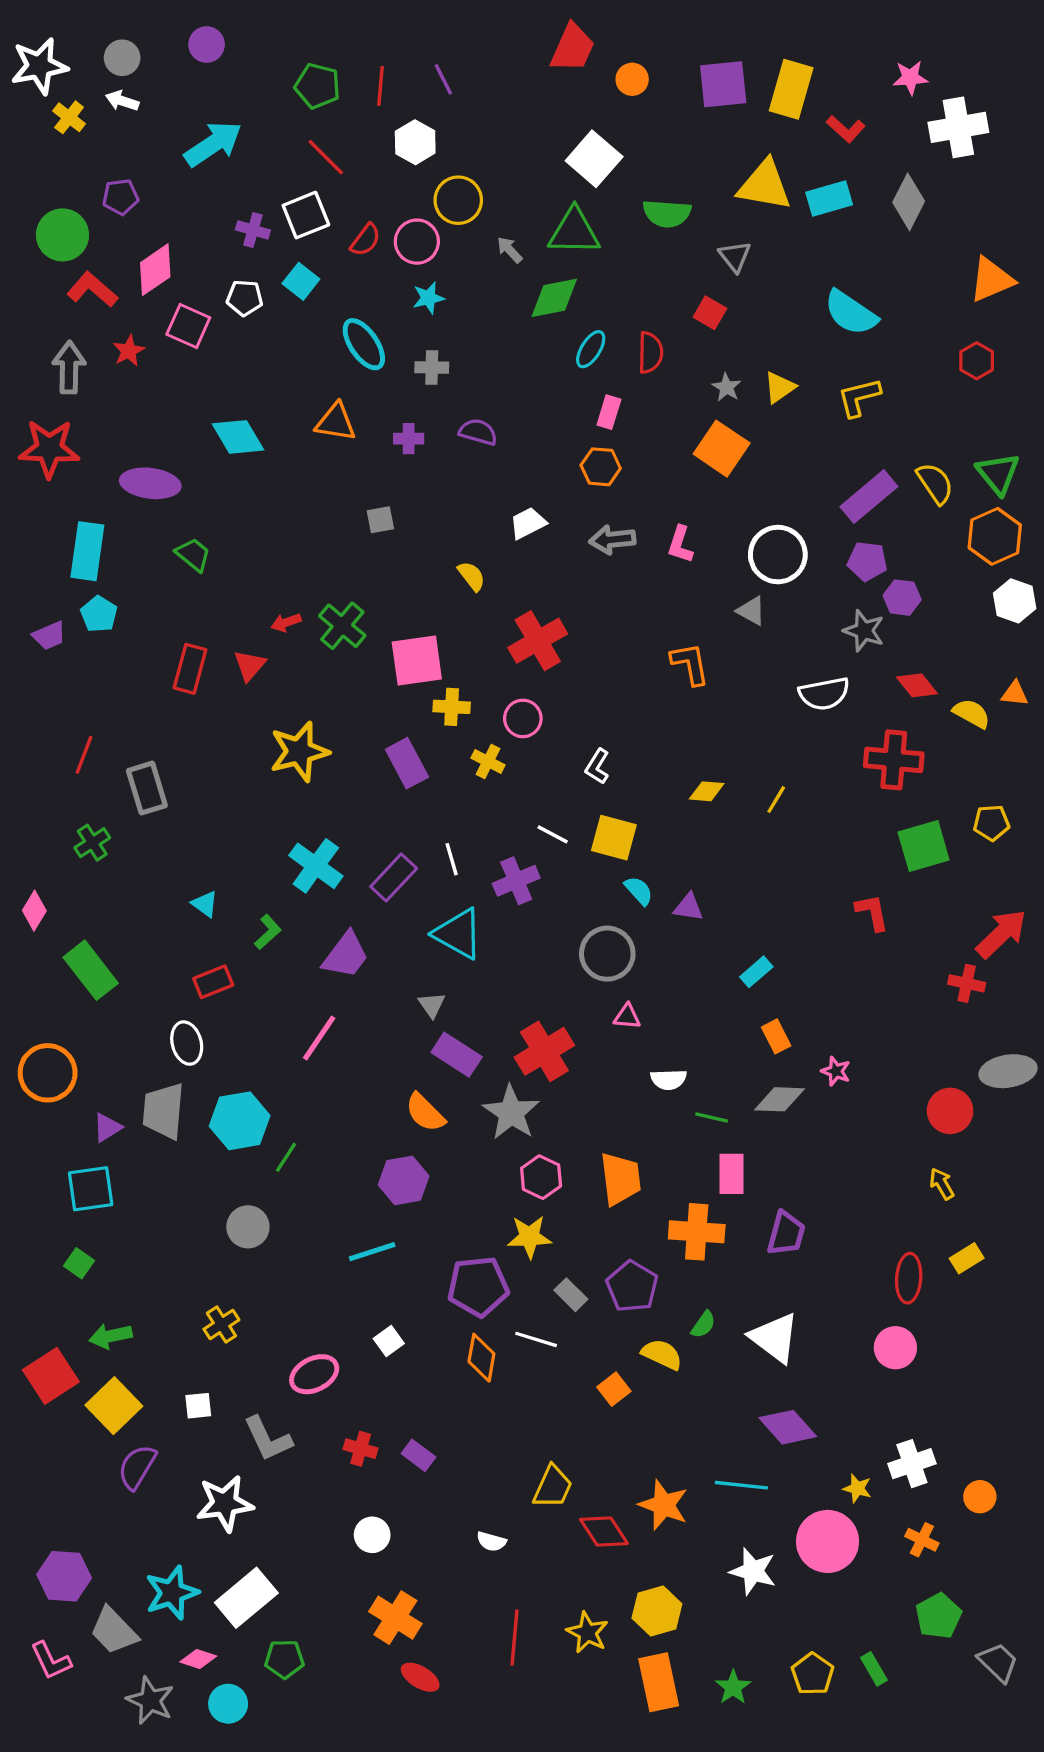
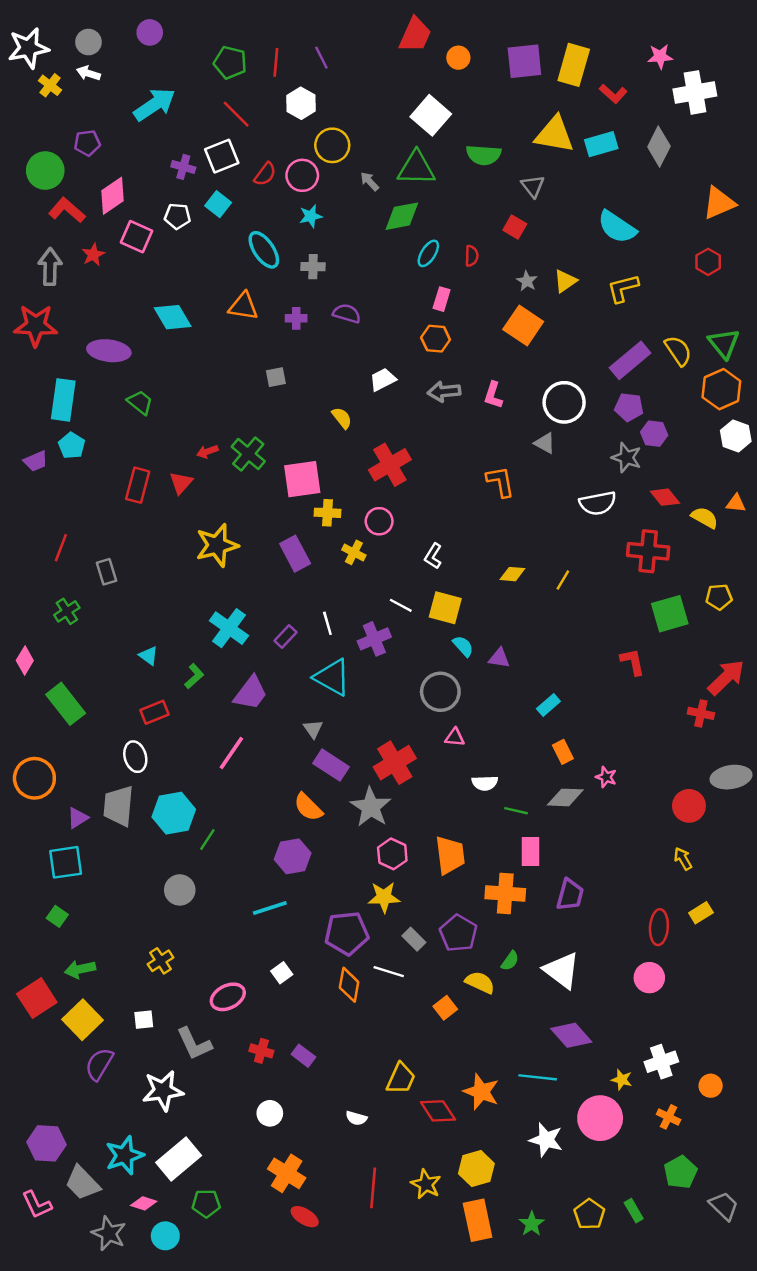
red semicircle: (650, 353) -> (472, 256), size x0.7
gray rectangle: (147, 788) -> (106, 572), size x0.7
purple rectangle: (394, 877) -> (285, 637), size x0.7

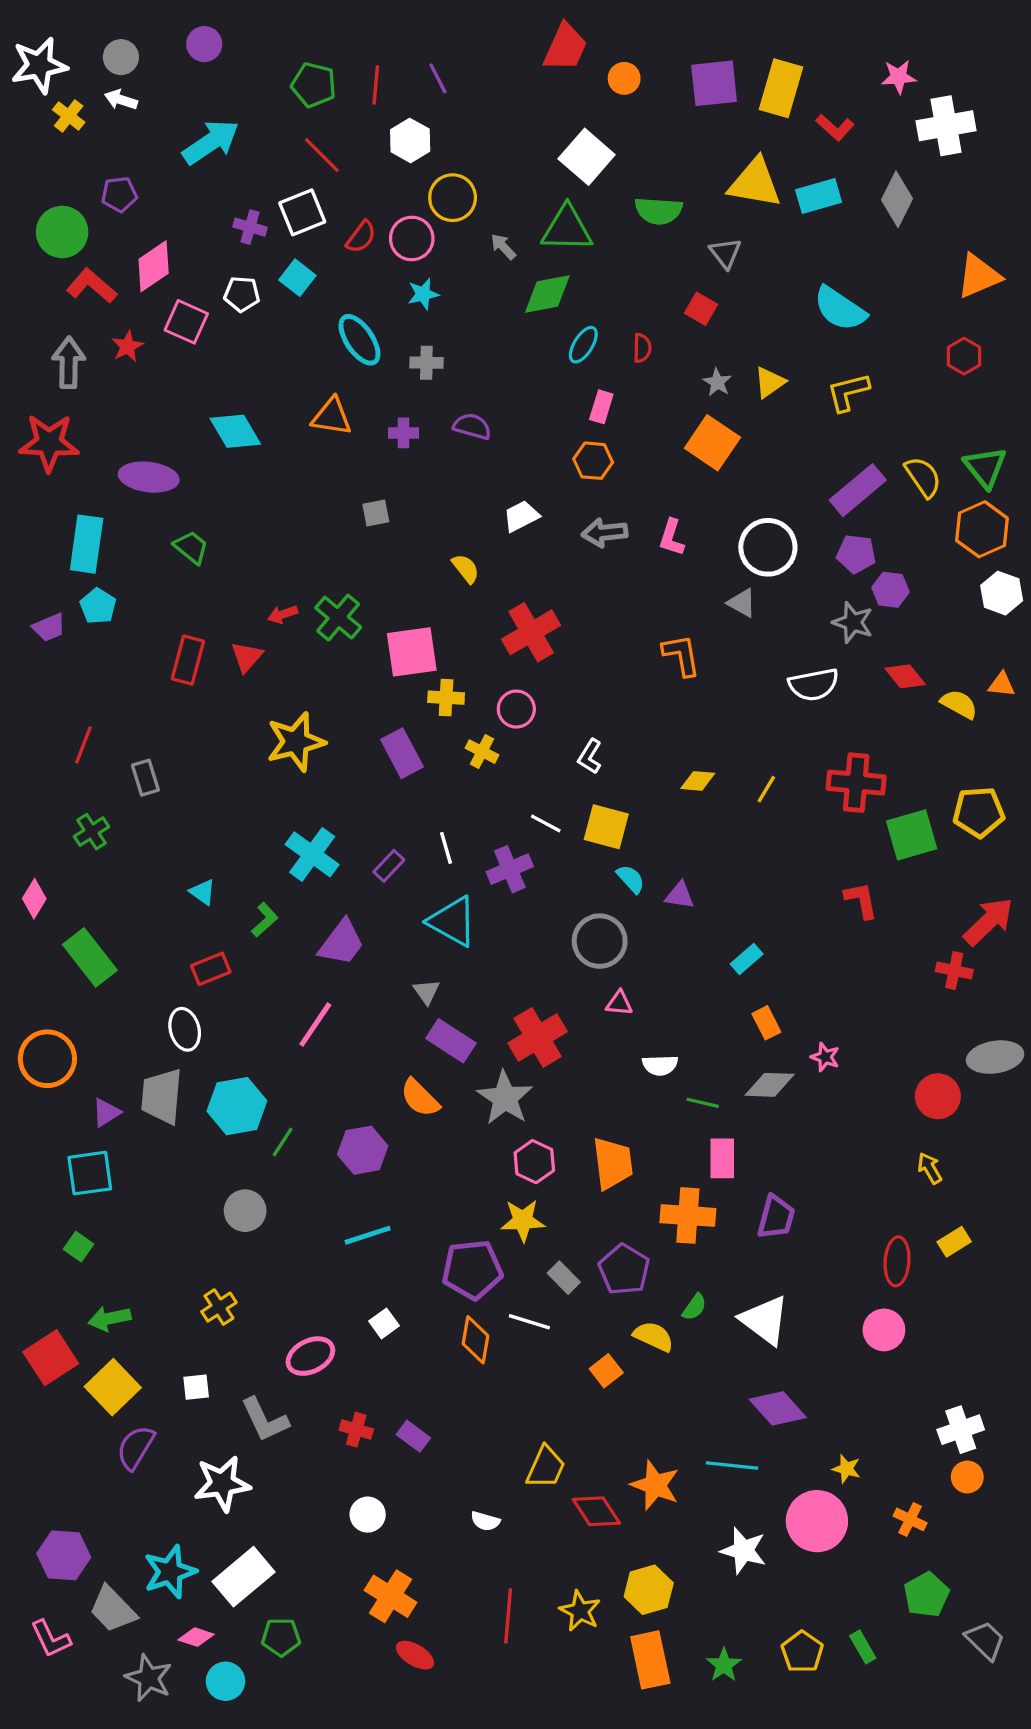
red cross: (648, 551) -> (856, 783), moved
yellow pentagon: (719, 597) -> (979, 812), size x1.4
purple hexagon: (293, 856) -> (363, 1150), moved
white cross: (661, 1062) -> (961, 1430), moved

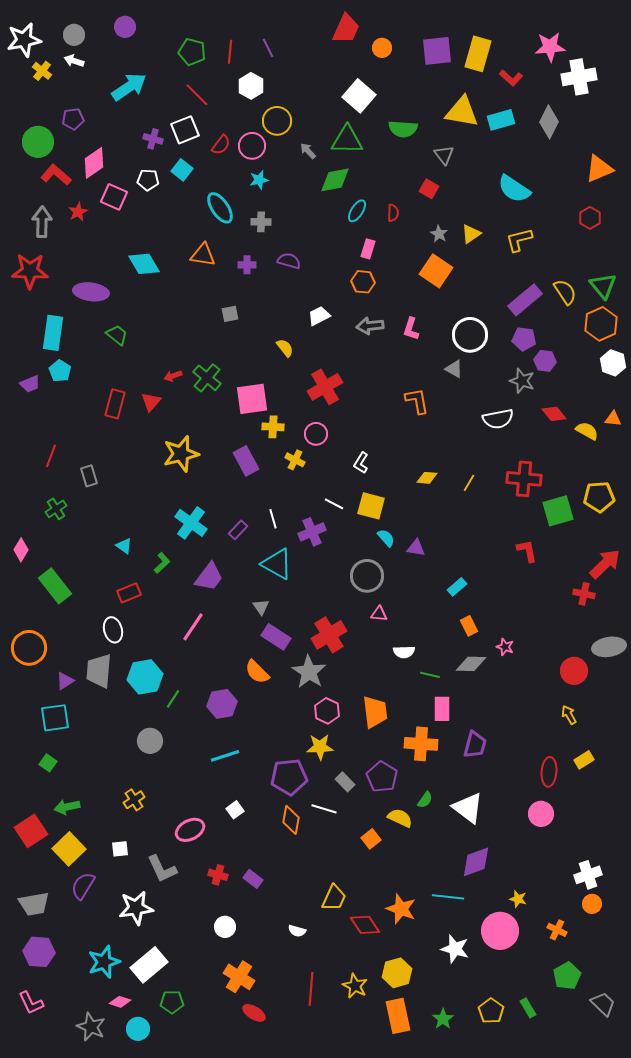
pink star: (899, 77) -> (550, 47), size x1.4
purple diamond: (778, 1408) -> (476, 862), turned -68
gray trapezoid: (113, 1609) -> (34, 904), moved, turned -56

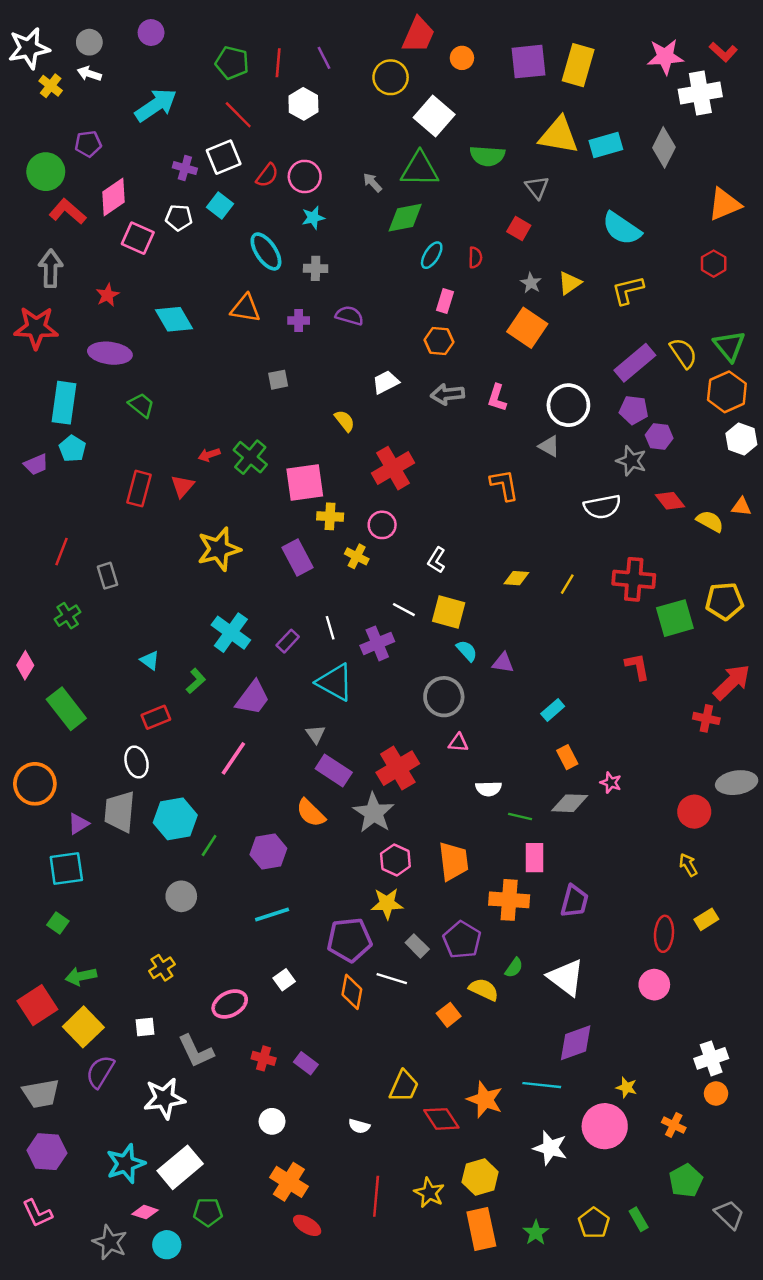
red L-shape: (511, 78) -> (723, 52), moved
yellow circle: (277, 121) -> (391, 77), moved
red star: (78, 212) -> (107, 295), moved

